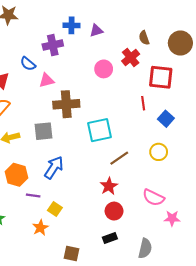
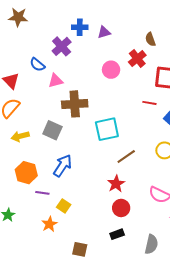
purple cross: (53, 45) -> (62, 46), turned -30
red line: (143, 103) -> (149, 103), turned -72
gray square: (43, 131) -> (52, 130), turned 30

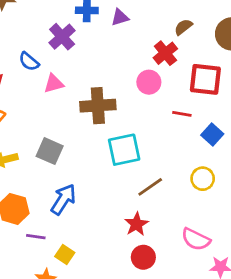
brown semicircle: (150, 39) -> (183, 27), turned 72
pink circle: (111, 70) -> (149, 82), moved
brown cross: (75, 104) -> (98, 106), moved

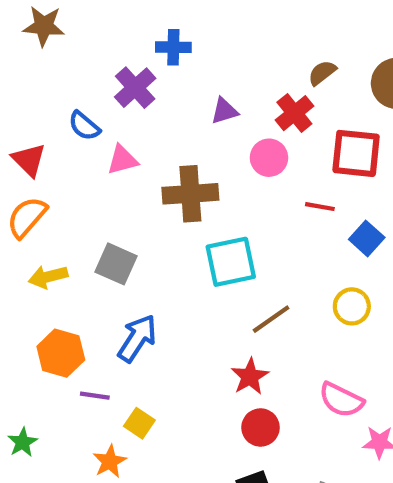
purple triangle: (120, 17) -> (224, 111), moved

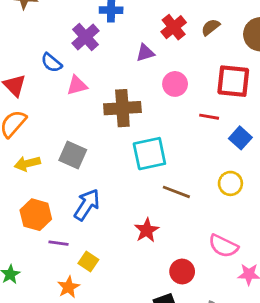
red cross: (294, 113) -> (174, 27), moved
brown line: (271, 319) -> (176, 192), turned 56
red star: (250, 376) -> (147, 230), moved
red circle: (260, 427) -> (182, 271), moved

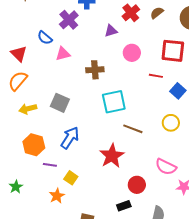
brown cross: (122, 108) -> (95, 70), size x0.7
red star: (147, 230) -> (112, 156), size x1.4

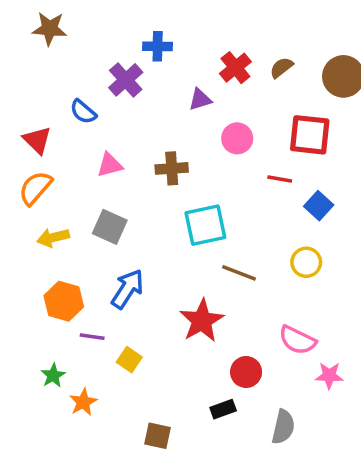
pink triangle: (63, 54) -> (110, 165), moved
green star: (16, 187) -> (53, 376), moved
orange star: (57, 196) -> (83, 402), moved

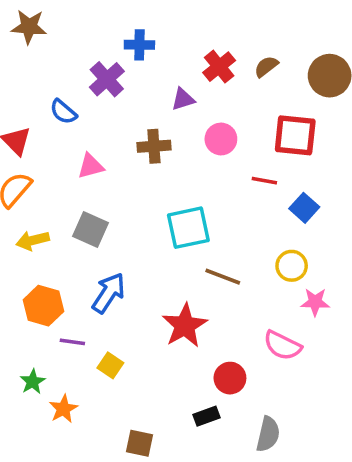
brown cross: (172, 168) -> (154, 146), moved
pink star: (329, 376) -> (315, 302), moved

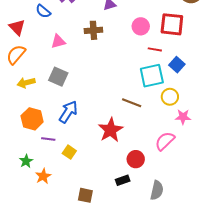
pink circle: (221, 139) -> (141, 26), moved
cyan square: (188, 228) -> (152, 76), moved
pink semicircle: (283, 345) -> (165, 141), turned 110

